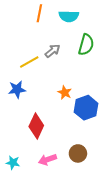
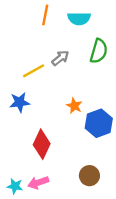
pink arrow: (47, 160) -> (38, 183), moved

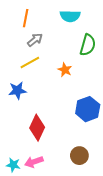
orange line: (45, 15) -> (26, 18), moved
gray arrow: (60, 58) -> (35, 40), moved
orange star: (74, 106) -> (65, 70), moved

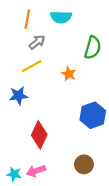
cyan semicircle: (70, 16) -> (61, 17), moved

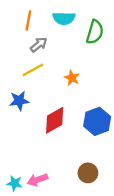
green semicircle: (93, 48) -> (95, 32), moved
red diamond: (39, 135) -> (55, 120), moved, turned 36

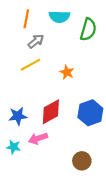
blue star: (19, 101) -> (18, 116), moved
pink arrow: (38, 180) -> (38, 138), moved
cyan star: (15, 183) -> (13, 147), moved

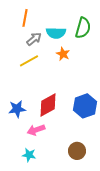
cyan semicircle: (59, 17) -> (56, 33), moved
orange star: (67, 72) -> (63, 54), moved
cyan star: (13, 147) -> (29, 155), moved

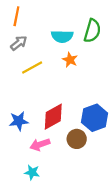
orange line: (25, 18) -> (16, 16), moved
gray arrow: (34, 39) -> (19, 43), moved
brown circle: (77, 151) -> (77, 139), moved

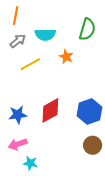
cyan semicircle: (62, 36) -> (45, 35), moved
brown circle: (77, 139) -> (93, 145), moved
pink arrow: (40, 145) -> (18, 144), moved

